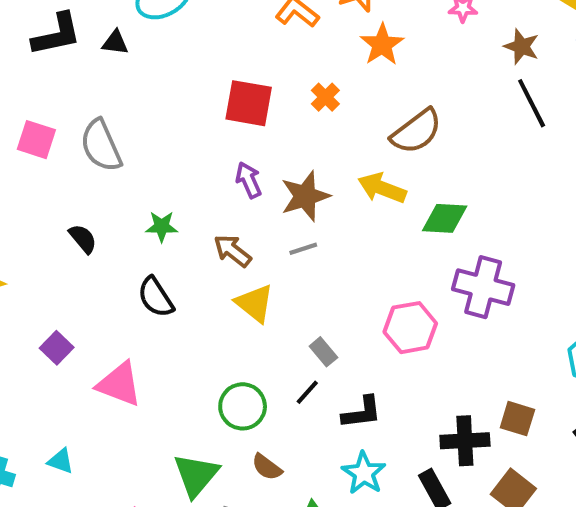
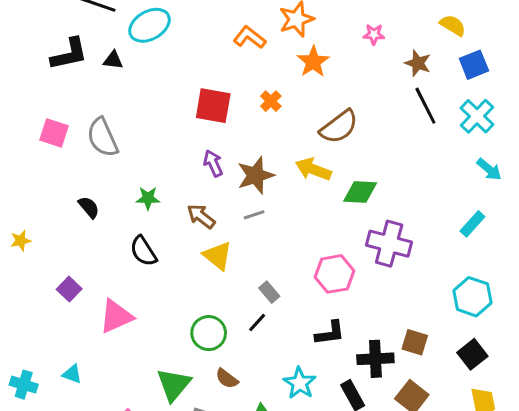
pink triangle: (119, 384) -> (116, 316), turned -45
black L-shape: (362, 412) -> (330, 333), moved

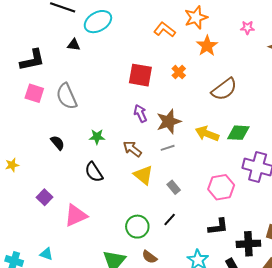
black L-shape: (69, 54) -> (32, 60), moved
yellow arrow: (313, 169) -> (207, 134), moved
gray rectangle: (269, 292) -> (174, 187), moved

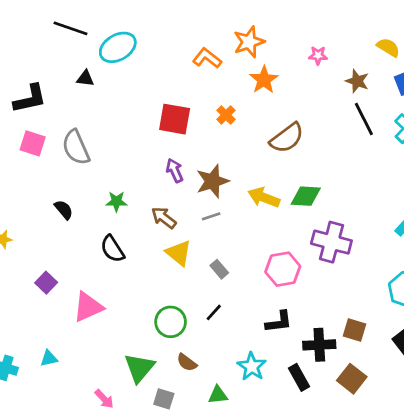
cyan triangle: (46, 254) -> (49, 358), turned -32

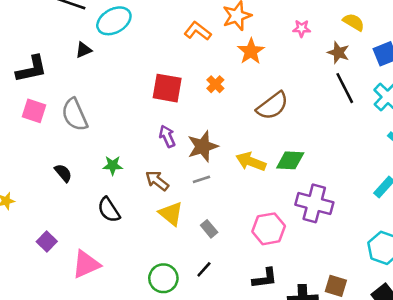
yellow semicircle: (388, 47) -> (354, 22), moved
black triangle: (85, 78) -> (83, 50), turned -30

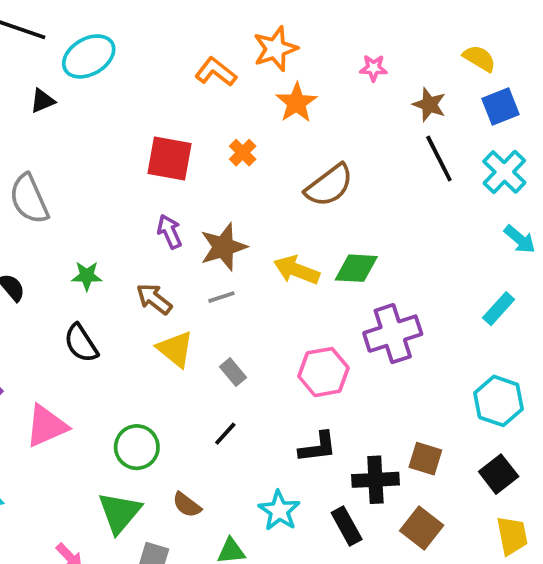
yellow semicircle: (354, 22) -> (479, 58), moved
purple cross: (314, 203) -> (393, 334), turned -33
green circle: (163, 278) -> (137, 447), moved

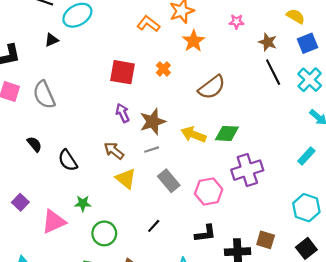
green star: (87, 276) -> (83, 203), moved
black semicircle: (81, 343) -> (68, 160), moved
gray rectangle: (233, 372) -> (169, 181), moved, size x1.5

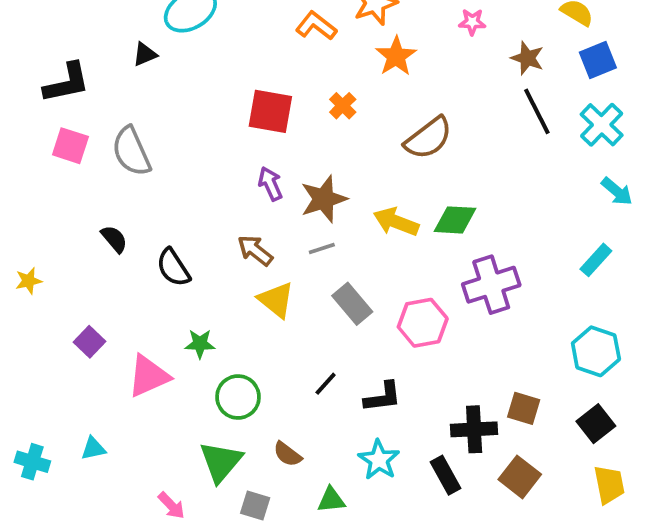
black L-shape: (205, 233) -> (383, 397), moved

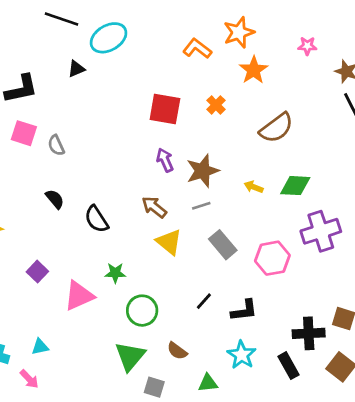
gray semicircle: (131, 151) -> (56, 145), moved, size x0.6
yellow arrow: (396, 222) -> (254, 187), size x0.6
pink arrow: (171, 506) -> (29, 379), moved

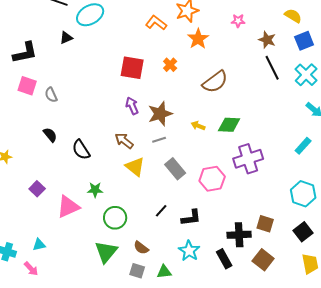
gray square: (154, 387) -> (137, 271), moved

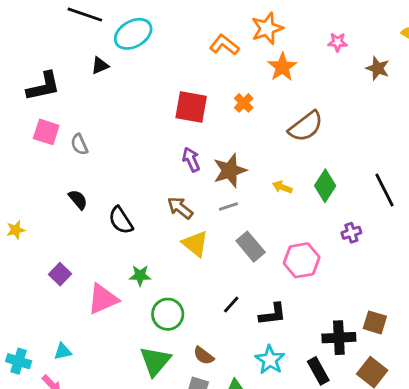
black line: (272, 68) -> (384, 190), moved
green diamond: (229, 125) -> (325, 186), turned -60
purple cross: (248, 159) -> (351, 233), size x0.5

